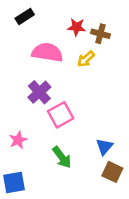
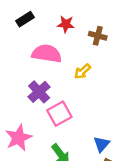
red star: (77, 27) -> (66, 24), moved
yellow arrow: (86, 59) -> (82, 71), moved
pink star: (18, 140) -> (19, 138), size x1.5

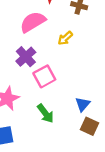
pink semicircle: (47, 54) -> (33, 22), turned -40

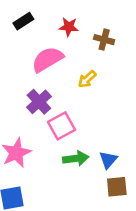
green arrow: (46, 113) -> (76, 158), moved, turned -60
brown square: (90, 126) -> (117, 187), turned -30

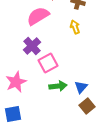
yellow arrow: (87, 79) -> (75, 27), moved, turned 112
brown square: (117, 187) -> (87, 106), turned -35

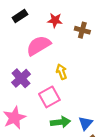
yellow arrow: (75, 27) -> (61, 72), moved
purple cross: (32, 46) -> (21, 78), moved

